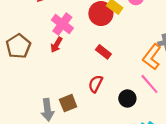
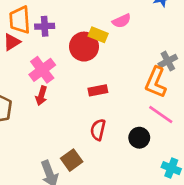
pink cross: (62, 24) -> (42, 70), turned 30
red rectangle: (103, 52) -> (98, 90), turned -35

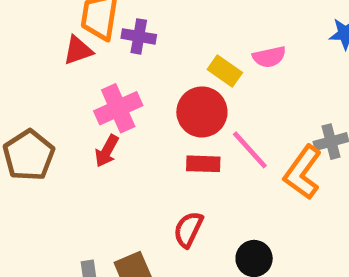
red circle: (84, 47) -> (202, 112), moved
pink line: (161, 114) -> (250, 150), moved

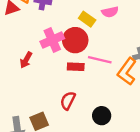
pink cross: (118, 108) -> (52, 40), moved
pink line: (250, 150) -> (100, 60), turned -35

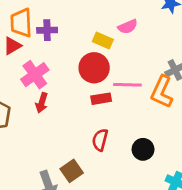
pink cross: (52, 40) -> (35, 75), moved

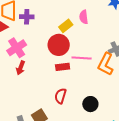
pink semicircle: (128, 27) -> (84, 17), turned 104
yellow rectangle: (103, 40) -> (66, 26), turned -64

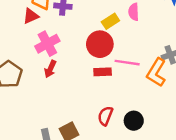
red semicircle: (60, 96) -> (105, 116), moved

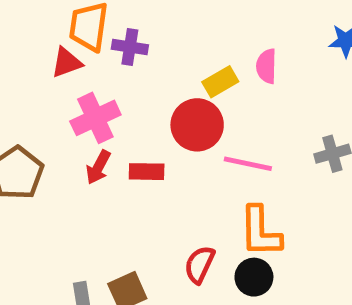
red rectangle: (103, 72) -> (147, 172), moved
orange L-shape: (156, 72) -> (260, 232), moved, turned -36

